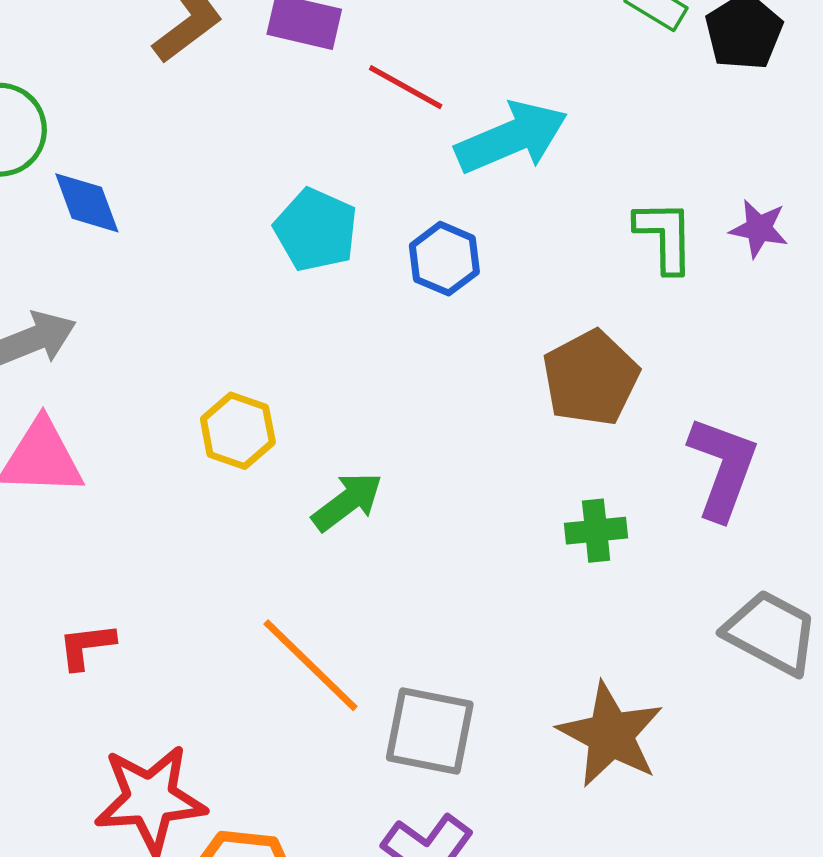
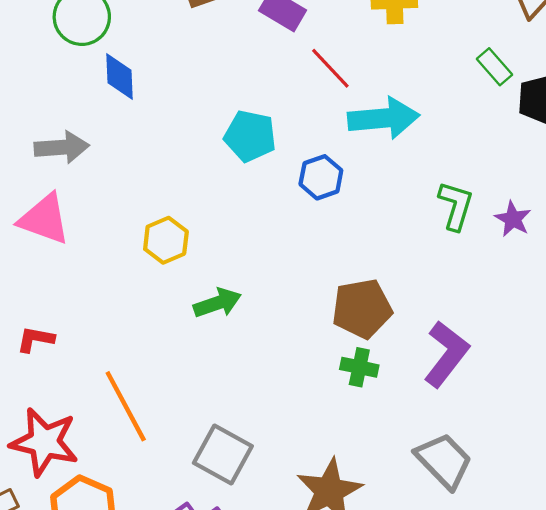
cyan pentagon: (316, 230) -> (250, 136), turned -30
brown pentagon: (591, 378) -> (362, 309), moved
orange line: (311, 665) -> (126, 406), moved

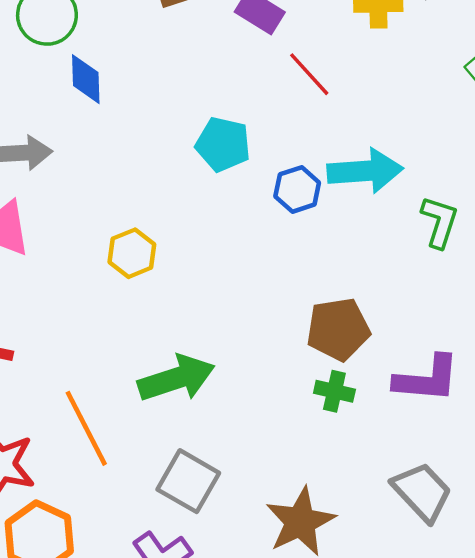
cyan arrow: (384, 118) -> (365, 171), moved
green arrow: (217, 303) -> (176, 378), moved, size x1.5
purple L-shape: (446, 354) -> (427, 379), turned 56

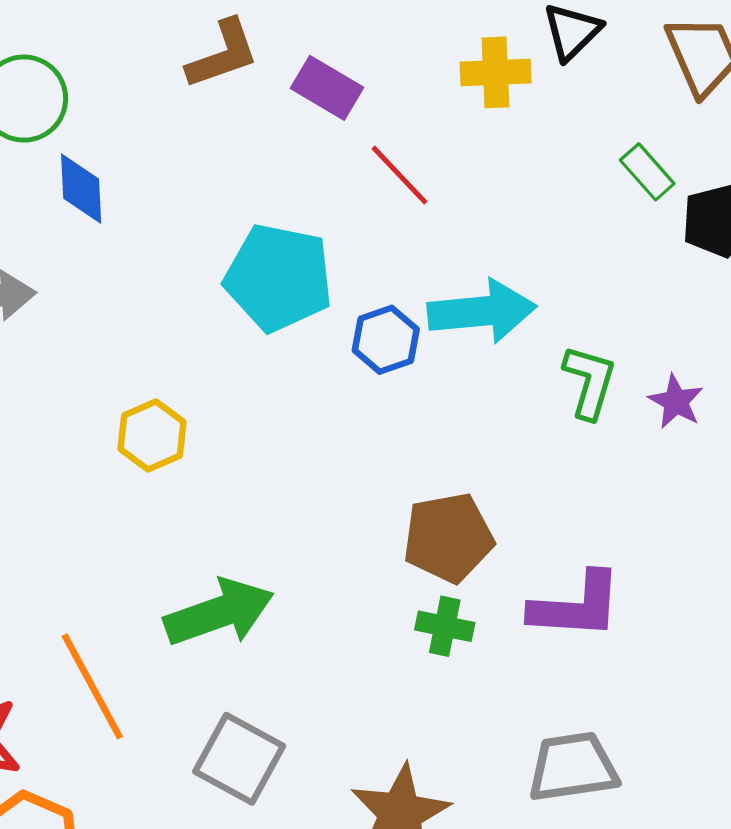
cyan pentagon: (223, 144) -> (279, 278), size x1.4
gray trapezoid: (422, 492) -> (573, 767), turned -54

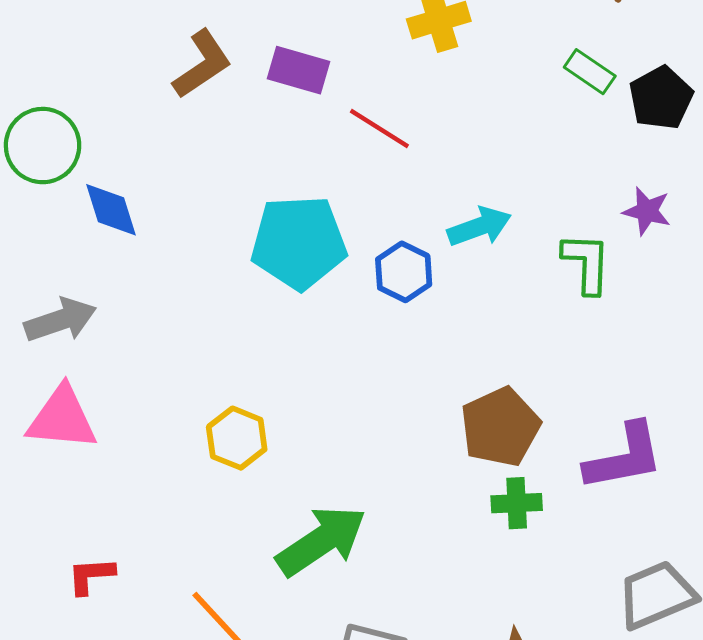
cyan arrow: (482, 311) -> (479, 227), size x0.7
purple star: (676, 402) -> (647, 211), moved
yellow hexagon: (152, 436) -> (237, 438), moved

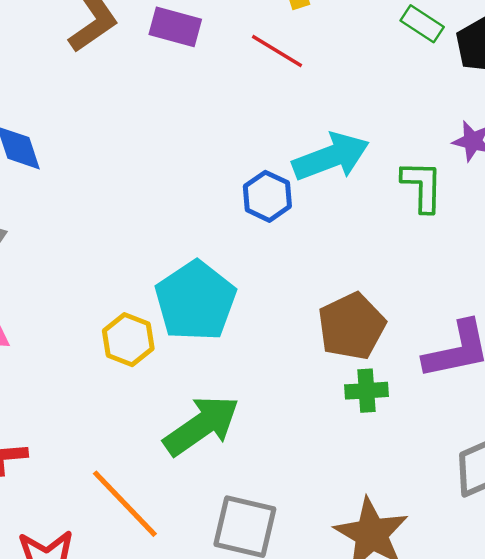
red line: (379, 129) -> (277, 51), moved
cyan arrow: (479, 227) -> (331, 157), size x1.4
cyan pentagon: (299, 242) -> (196, 301), moved, turned -30

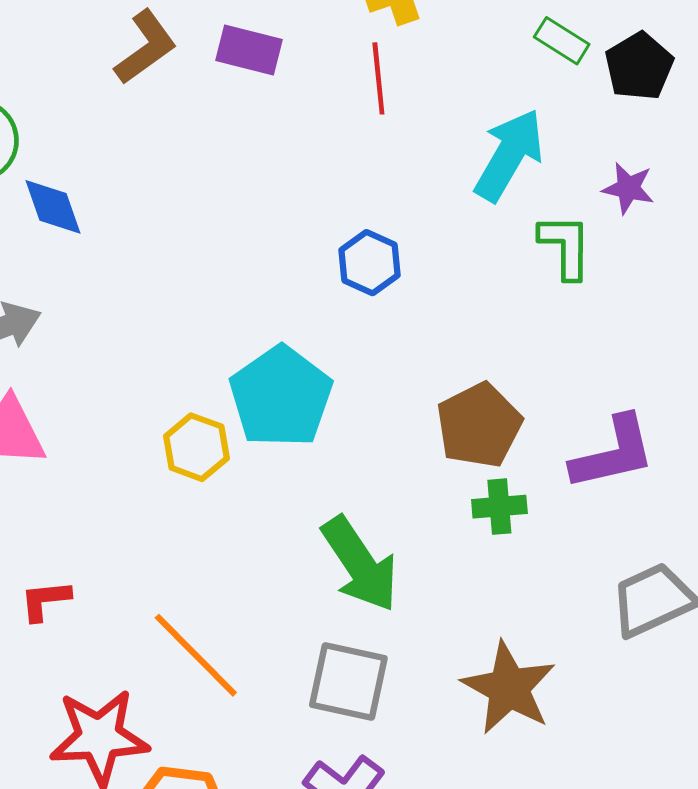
red line: (277, 51) -> (378, 78), turned 54
cyan arrow: (331, 157) -> (509, 155), moved, turned -38
green arrow: (202, 426) -> (360, 564), moved, turned 92

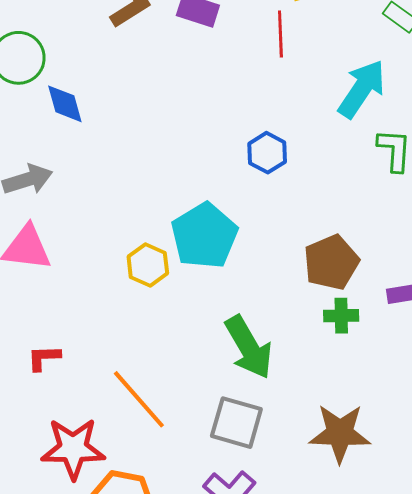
brown star: (509, 688) -> (340, 433), turned -30

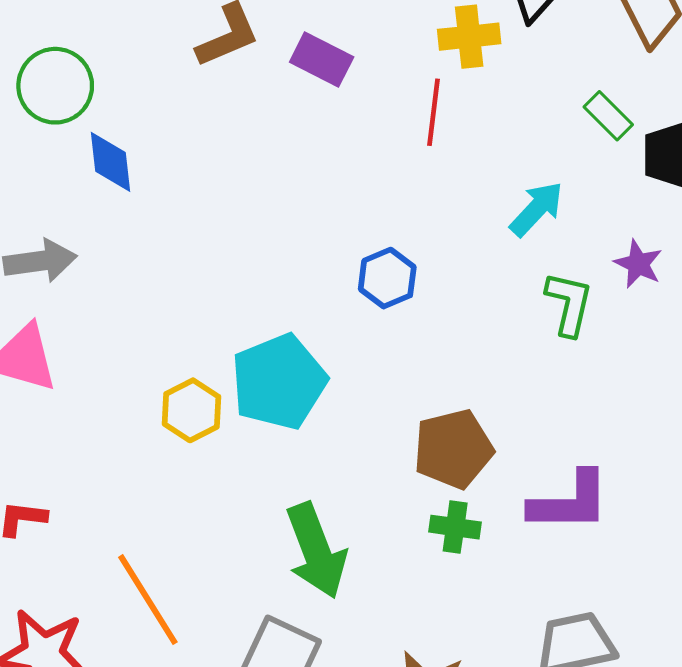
cyan arrow: (362, 89) -> (537, 209), size x0.7

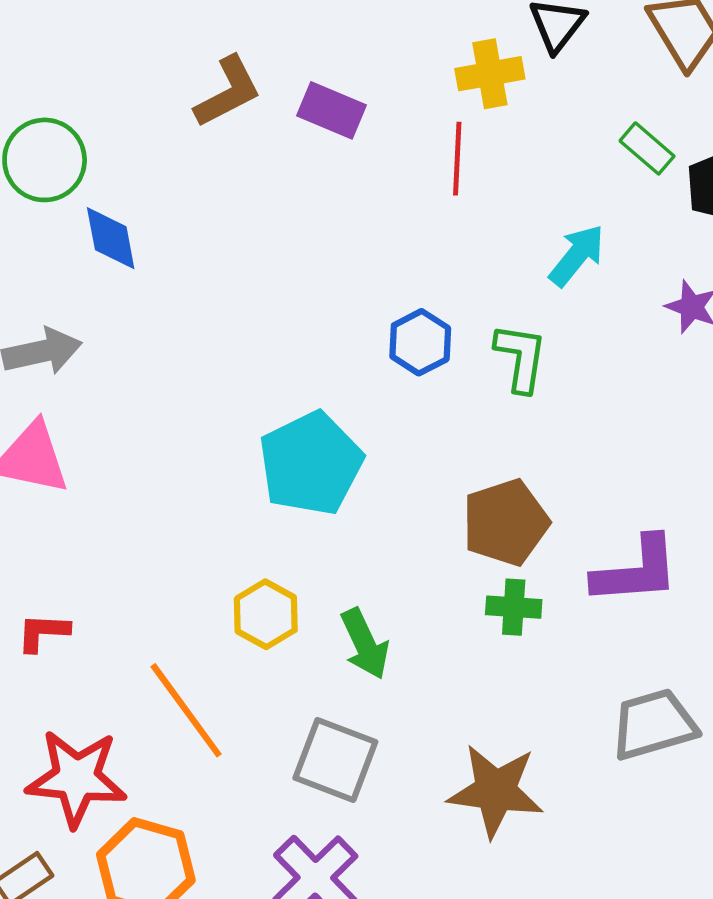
green L-shape: (569, 304) -> (521, 358), moved
yellow hexagon: (192, 410) -> (266, 614), moved
green arrow: (316, 551) -> (365, 644), size x0.7

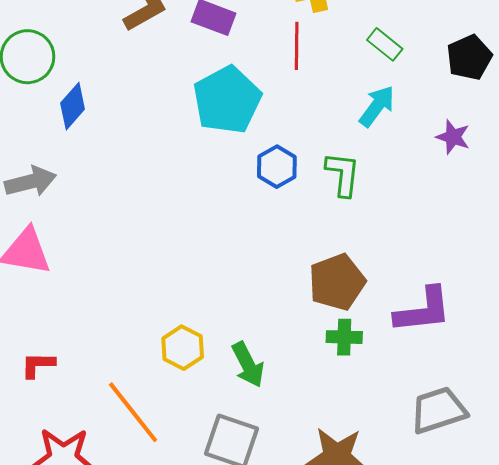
green rectangle: (647, 148) -> (385, 44), moved
blue diamond: (111, 238) -> (73, 106), turned 54
cyan pentagon: (311, 463) -> (227, 100), moved

